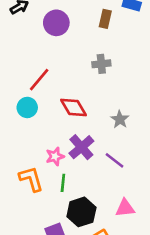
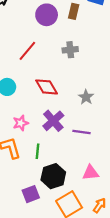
purple circle: (56, 23) -> (47, 15), moved
red line: (39, 80) -> (27, 51), moved
pink star: (55, 156) -> (21, 123), moved
purple line: (115, 160) -> (82, 132), turned -30

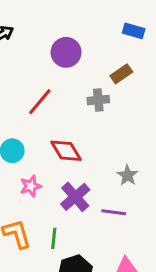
brown rectangle: (74, 11) -> (121, 74), moved, turned 42
gray star: (86, 97) -> (128, 175), moved
pink star: (21, 123) -> (31, 186), moved

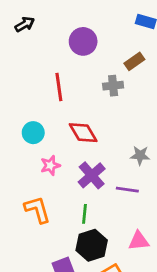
red line: (40, 102) -> (59, 87), turned -48
gray star: (128, 175) -> (140, 155), turned -30
green line: (54, 238) -> (85, 214), moved

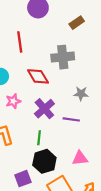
gray cross: (113, 86) -> (63, 57), moved, size x1.5

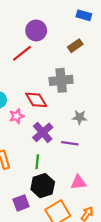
red line: (20, 42) -> (22, 53), moved, turned 60
pink star: (13, 101) -> (17, 116), moved

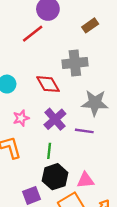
pink star: (17, 116) -> (21, 118), moved
gray star: (80, 117) -> (95, 103), size x1.6
pink triangle: (78, 182) -> (85, 180), moved

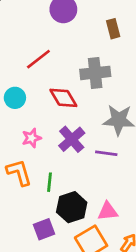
brown rectangle: (90, 25) -> (113, 29), turned -70
red line: (33, 34) -> (38, 59), moved
green line: (49, 151) -> (50, 182), moved

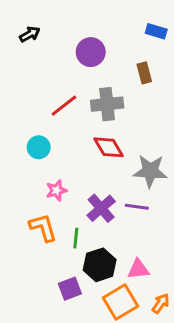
gray cross: (95, 73) -> (107, 104), moved
red diamond: (63, 98) -> (109, 147), moved
purple cross: (72, 139) -> (101, 208), moved

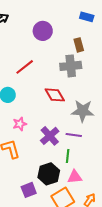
gray cross: (107, 104) -> (71, 66), moved
green line: (76, 238) -> (68, 156), moved

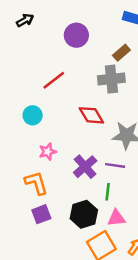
brown rectangle: (79, 45) -> (121, 53), turned 64
purple square: (29, 190) -> (41, 214), moved

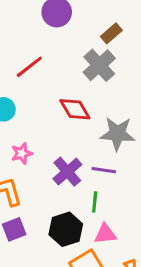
gray cross: (111, 79) -> (99, 65), turned -36

